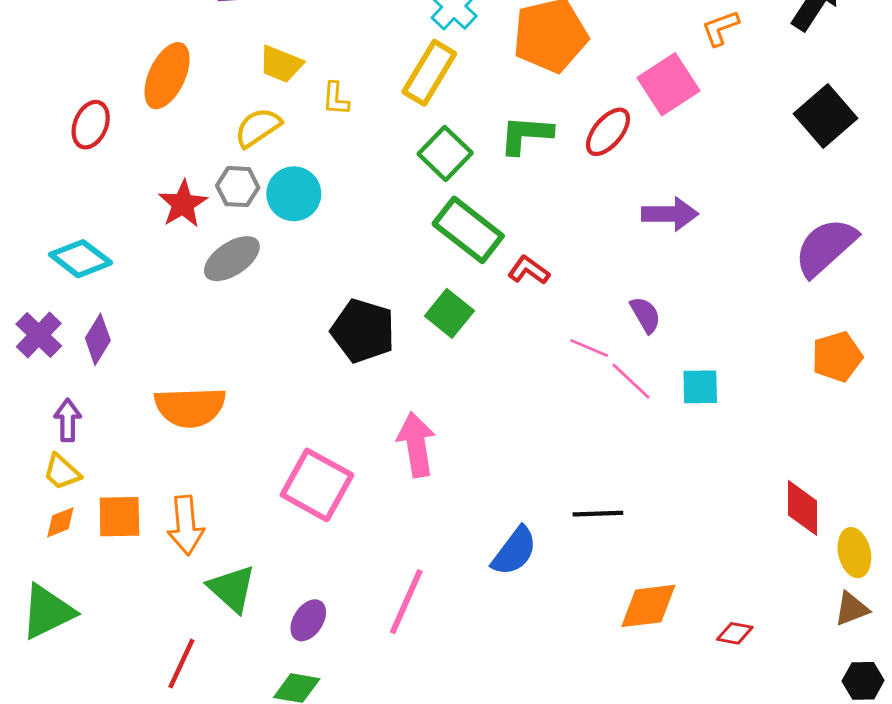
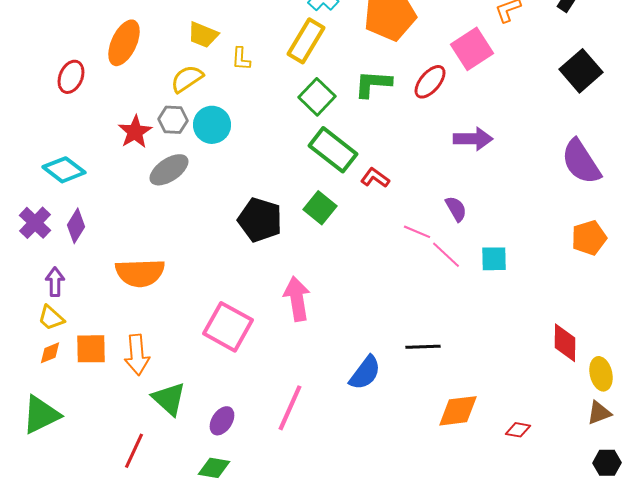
purple semicircle: (826, 247) -> (581, 162), turned -81

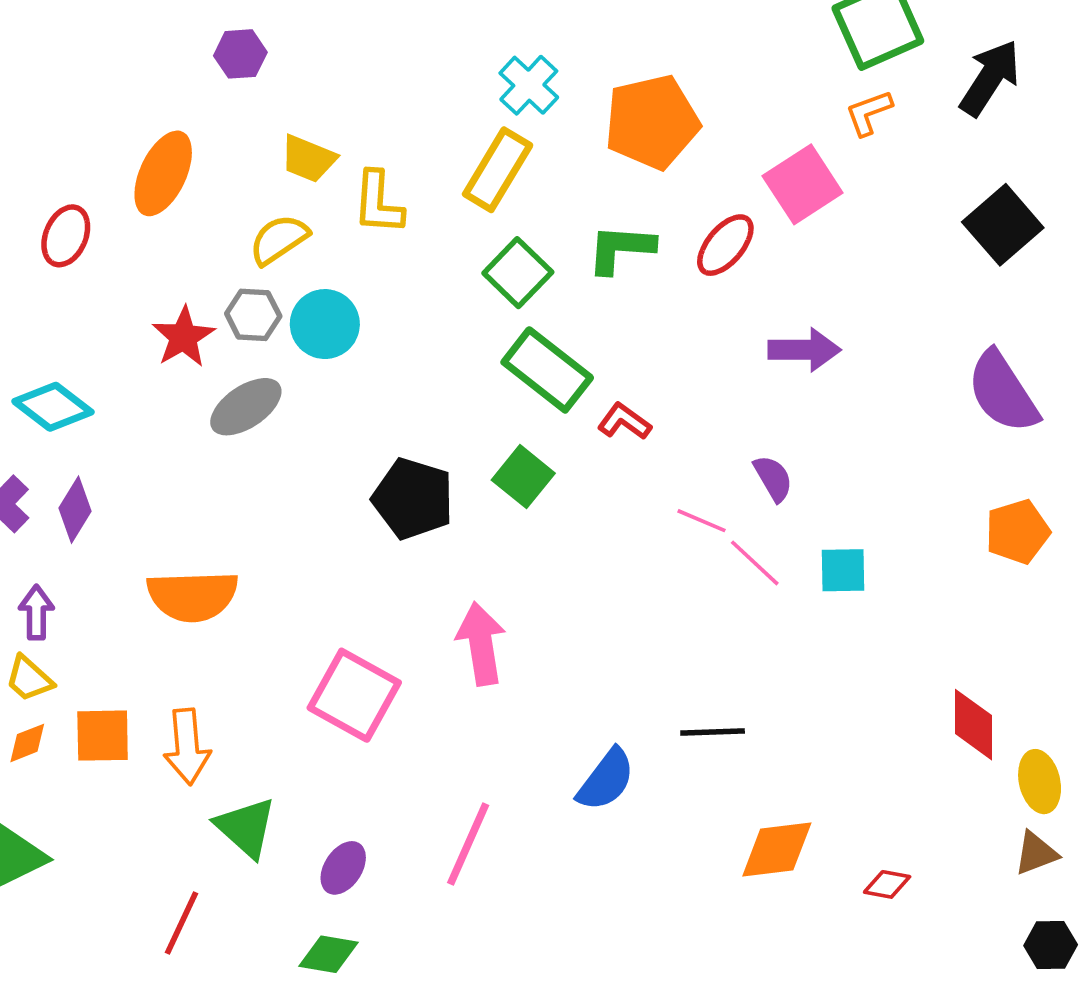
yellow L-shape: (241, 59) -> (378, 203), size x1.5

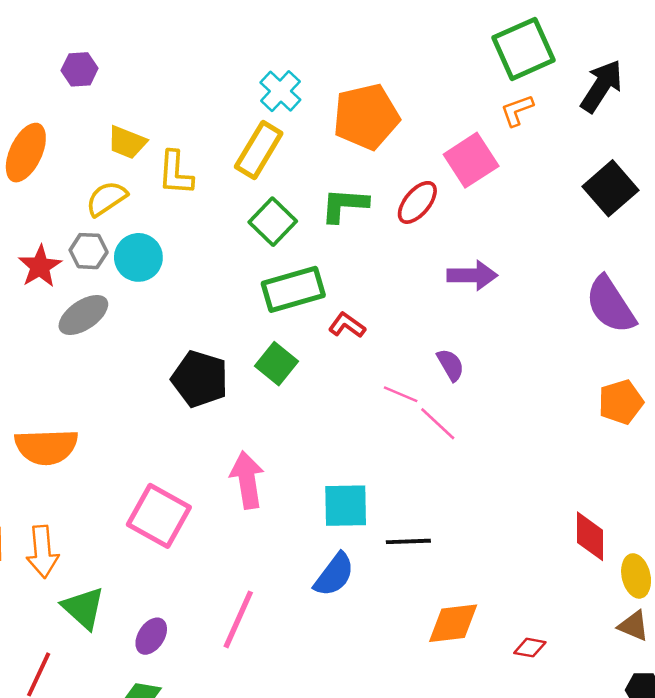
green rectangle: (547, 370) -> (293, 289), turned -54
cyan square: (843, 570) -> (346, 506), moved, size x1.4
brown triangle: (1036, 853) -> (634, 626), turned 44

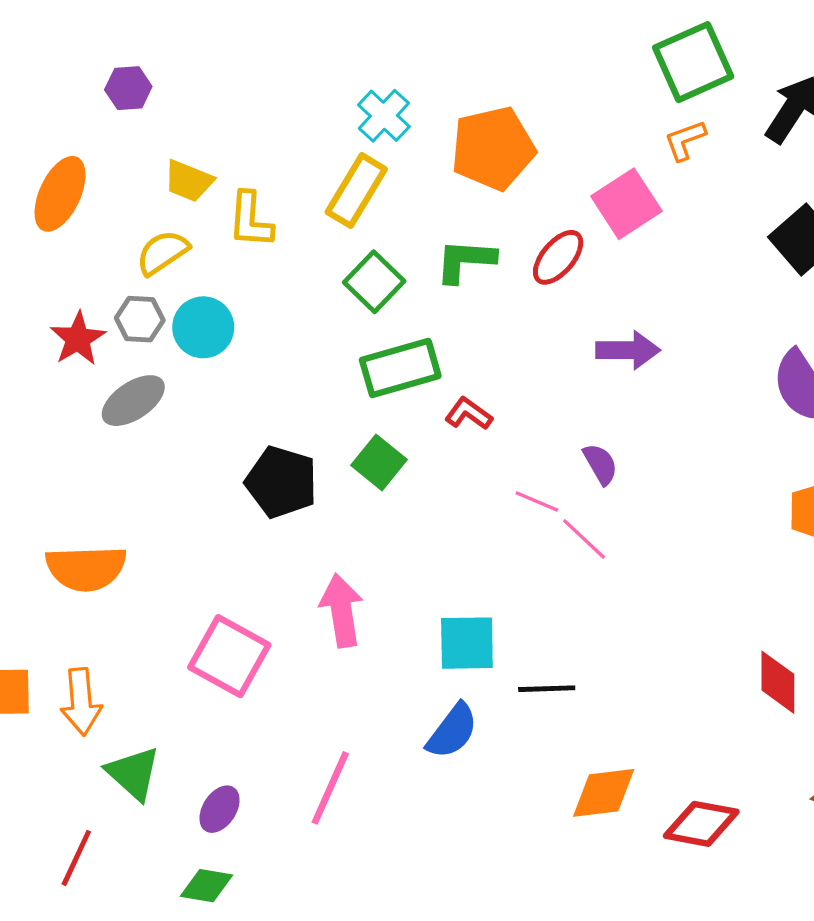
red diamond: (530, 648) -> (701, 824), size x1.8

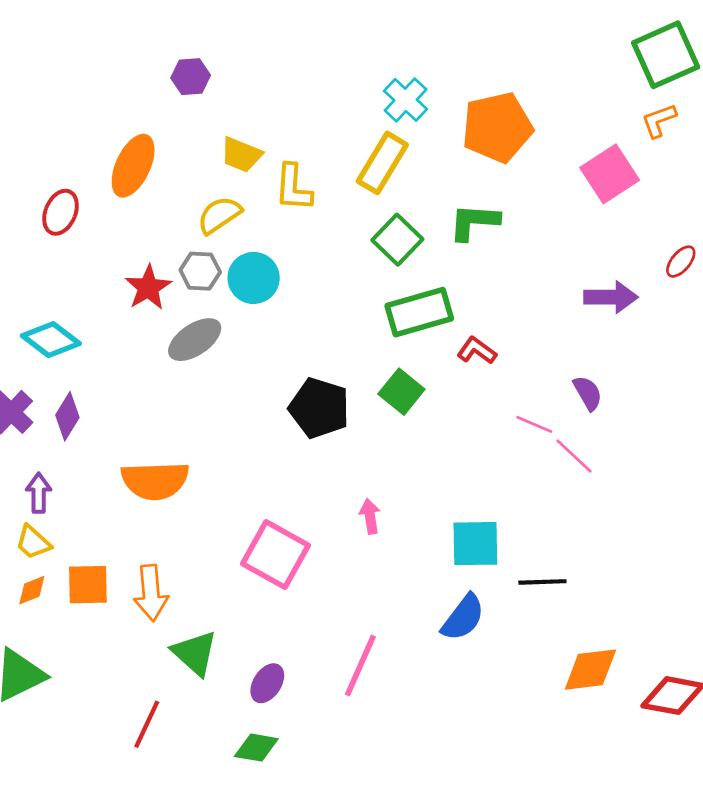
red ellipse: (558, 257) -> (681, 262), moved, size x0.7
pink arrow: (342, 611) -> (370, 516), size x0.6

